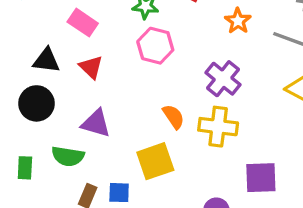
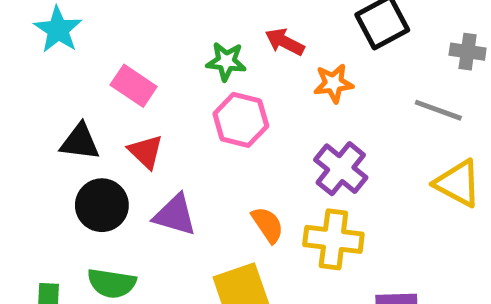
orange star: (238, 21) -> (333, 83), moved, turned 30
black circle: (37, 103) -> (102, 205), moved
purple triangle: (96, 123) -> (175, 215), moved

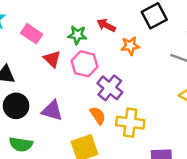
pink rectangle: (134, 86) -> (32, 34), moved
red triangle: (146, 152) -> (52, 59), moved
purple cross: (341, 169) -> (110, 88), moved

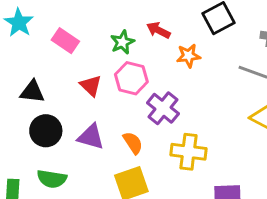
green star: (77, 35) -> (122, 42), turned -30
red triangle: (52, 59) -> (91, 86), moved
orange semicircle: (98, 115) -> (133, 143), moved

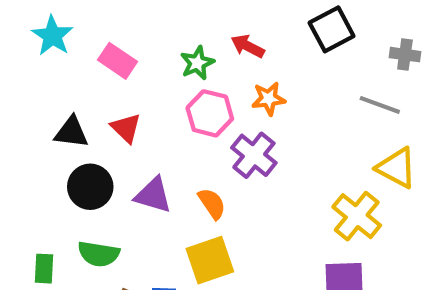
orange star: (188, 56) -> (269, 99), moved
red triangle: (91, 86) -> (126, 128), moved
yellow cross: (188, 152) -> (357, 216), moved, turned 32

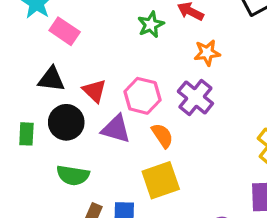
pink rectangle: (117, 61) -> (65, 31), moved
pink hexagon: (210, 113) -> (142, 96), moved
red triangle: (126, 128) -> (94, 91), moved
green rectangle: (44, 269) -> (26, 134), moved

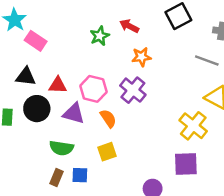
red triangle: (94, 91) -> (58, 85), turned -42
green semicircle: (73, 175) -> (61, 148), moved
yellow square: (161, 180) -> (107, 152), size x0.7

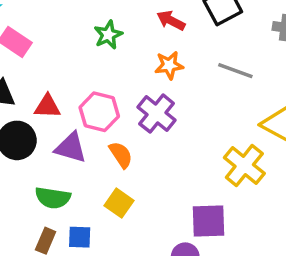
red arrow: (129, 26) -> (171, 20), moved
gray line: (207, 61) -> (235, 71), moved
yellow square: (107, 152) -> (119, 203), turned -36
purple square: (186, 164) -> (208, 221), moved

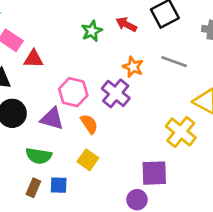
green star: (108, 35) -> (92, 31), moved
orange star: (169, 65) -> (133, 67), moved, turned 30
red triangle: (47, 106) -> (33, 59), moved

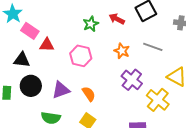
pink hexagon: (73, 92) -> (81, 56), moved
purple cross: (116, 93) -> (132, 80), moved
purple triangle: (52, 119) -> (61, 90), turned -36

